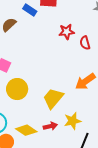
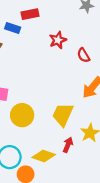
red semicircle: (85, 43) -> (83, 55), moved
red arrow: (50, 126) -> (68, 145), turned -40

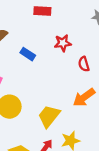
blue rectangle: (13, 28) -> (28, 54), moved

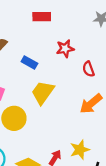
yellow trapezoid: (49, 116) -> (43, 92), moved

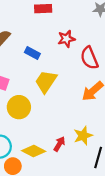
red semicircle: (88, 69) -> (89, 58), size x1.5

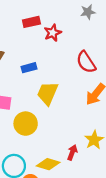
red star: (66, 39) -> (53, 33), moved
blue rectangle: (32, 53) -> (29, 68), turned -32

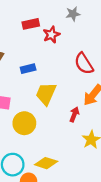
gray star: (88, 12) -> (73, 14), moved
red arrow: (72, 152) -> (74, 114), moved

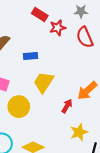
red rectangle: (31, 24) -> (40, 14), turned 35
red semicircle: (84, 64) -> (85, 37), moved

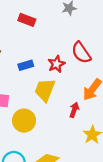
red star: (58, 28) -> (56, 64), moved
red semicircle: (85, 37) -> (81, 53), moved

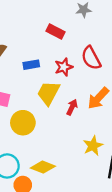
red rectangle: (27, 20) -> (55, 32), moved
red arrow: (74, 110) -> (72, 107), moved

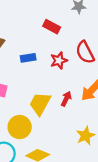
yellow trapezoid: (48, 93) -> (40, 104), moved
yellow circle: (23, 123) -> (20, 127), moved

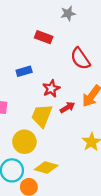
red star: (59, 60) -> (51, 89), moved
red arrow: (66, 99) -> (67, 107), turned 40

